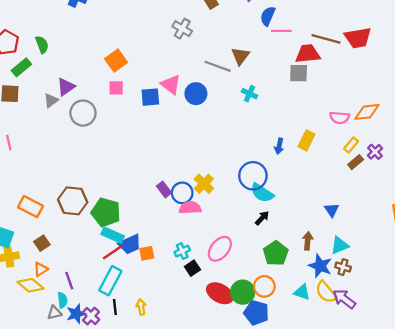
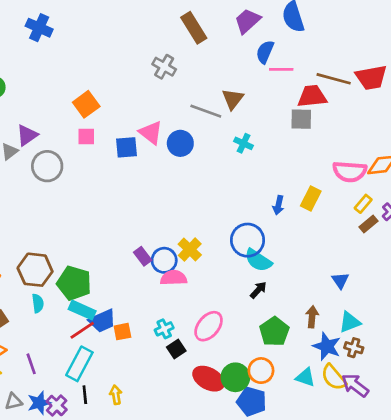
pink semicircle: (340, 118) -> (350, 172), size x1.4
cyan semicircle: (62, 300) -> (38, 303), moved

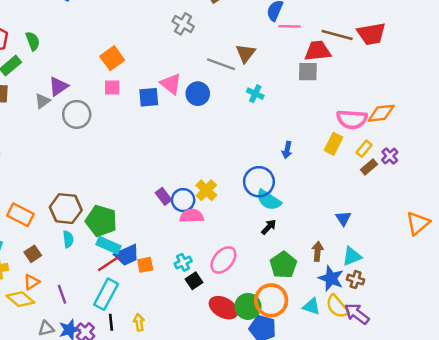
yellow rectangle: (311, 198) -> (334, 144), moved
orange circle: (261, 371) -> (271, 300), size x1.4

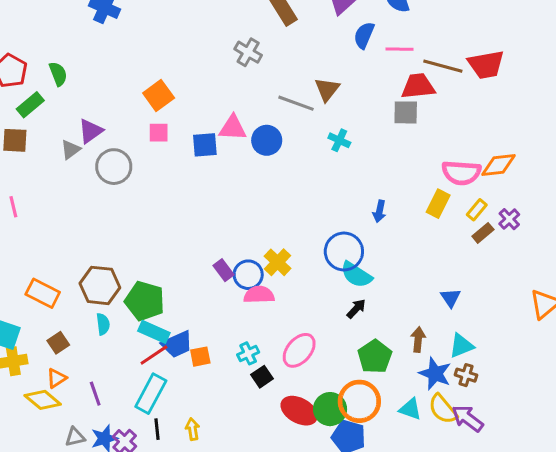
pink line: (289, 26) -> (400, 49), moved
pink triangle: (171, 84) -> (233, 128), turned -35

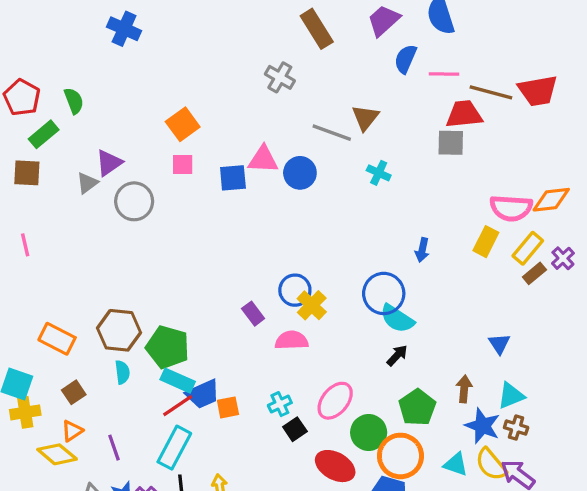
yellow rectangle: (477, 210) -> (528, 248), size x1.4
blue circle: (248, 275) -> (295, 290), moved
green circle: (330, 409) -> (369, 433), moved

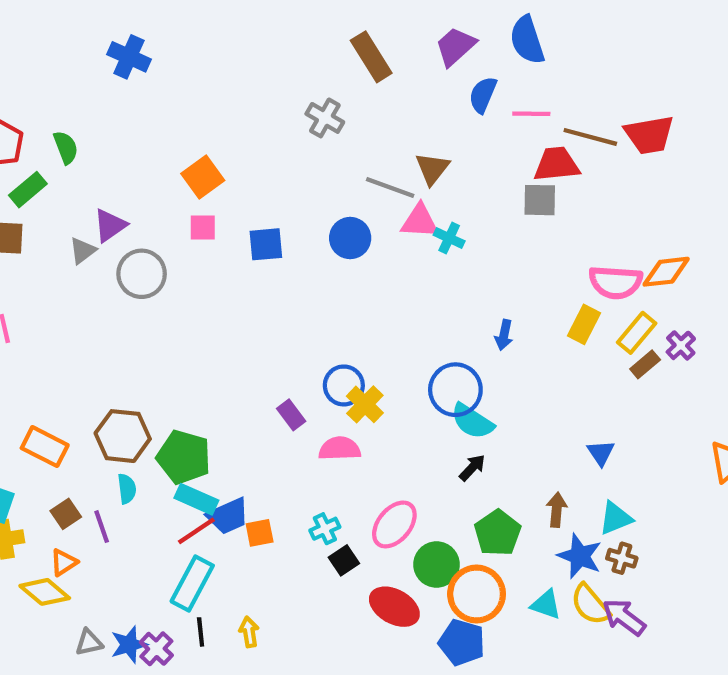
pink triangle: (263, 159) -> (420, 221), moved
purple line: (114, 448) -> (102, 527), moved

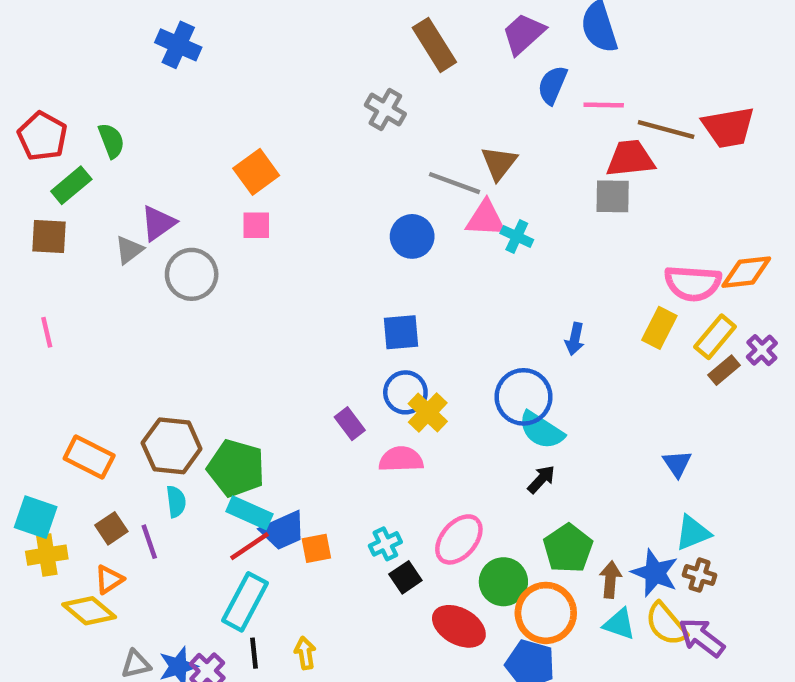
blue square: (266, 244) -> (401, 332), moved
brown arrow: (557, 510) -> (610, 580), moved

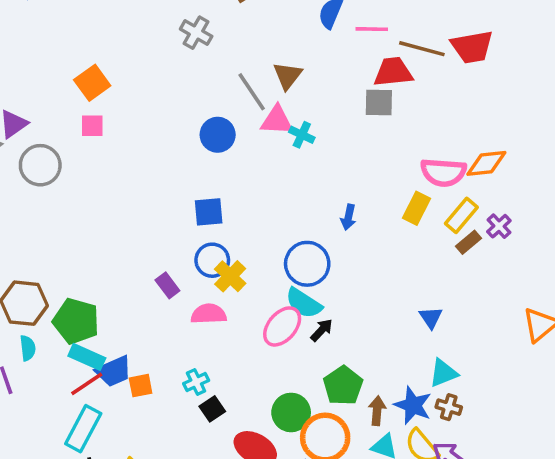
gray line: (454, 183) -> (252, 92), turned 36
cyan semicircle: (541, 430) -> (304, 303), moved
pink ellipse: (459, 539) -> (282, 326), moved

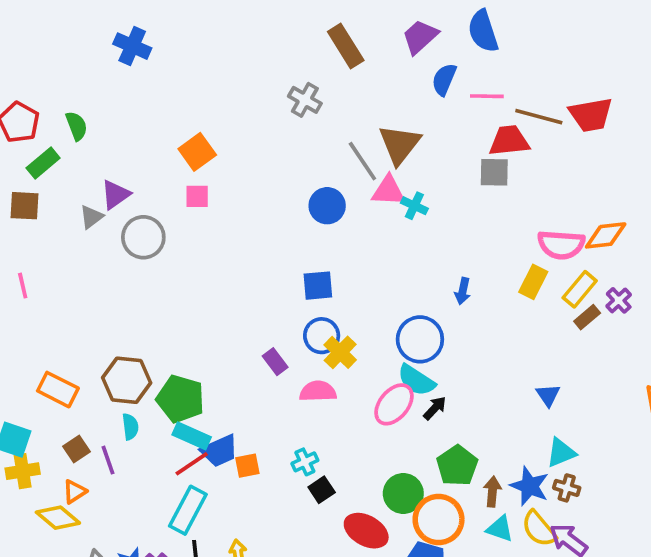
brown triangle: (287, 76) -> (400, 144), size x1.4

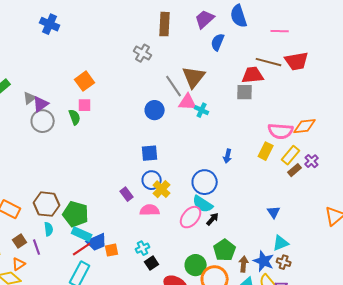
brown rectangle: (346, 46) -> (165, 24), turned 35
pink line: (487, 96) -> (280, 31), moved
green semicircle: (76, 126) -> (75, 117), moved
gray triangle: (91, 217) -> (30, 98), moved
gray circle: (143, 237) -> (43, 121), moved

